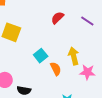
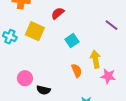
red semicircle: (57, 18) -> (58, 13), moved
cyan square: (41, 56) -> (72, 41), moved

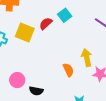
red semicircle: (58, 13) -> (46, 23), moved
cyan square: (72, 41) -> (65, 15), moved

